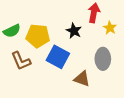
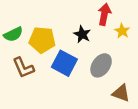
gray ellipse: (103, 59) -> (101, 65), moved, turned 35
brown triangle: (82, 79) -> (121, 93), moved

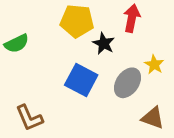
yellow star: (122, 31) -> (154, 65), moved
yellow pentagon: (42, 40) -> (77, 21), moved
brown L-shape: (23, 68) -> (29, 118), moved

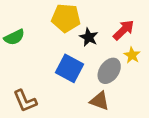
red arrow: (132, 18) -> (124, 30), moved, turned 35
brown triangle: (153, 118) -> (100, 101), moved

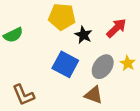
yellow star: (132, 55) -> (128, 63), moved

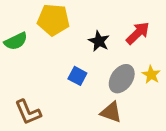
yellow pentagon: (62, 17) -> (53, 20), moved
blue square: (65, 64) -> (77, 76), size x0.6

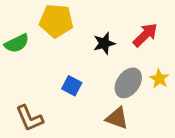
black star: (99, 41) -> (104, 43), turned 30
blue square: (77, 76) -> (72, 86), moved

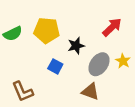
yellow pentagon: (56, 21) -> (47, 30), moved
black star: (104, 43) -> (76, 46), moved

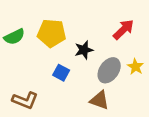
brown L-shape: (23, 92) -> (25, 100), turned -45

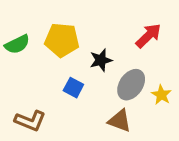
yellow star: (135, 67) -> (161, 95), moved

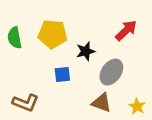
green semicircle: (17, 44) -> (15, 38), turned 105
blue square: (73, 88) -> (62, 75), turned -35
yellow star: (161, 95) -> (137, 106), moved

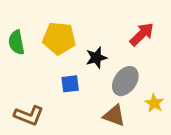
yellow star: (137, 106) -> (154, 103), moved

